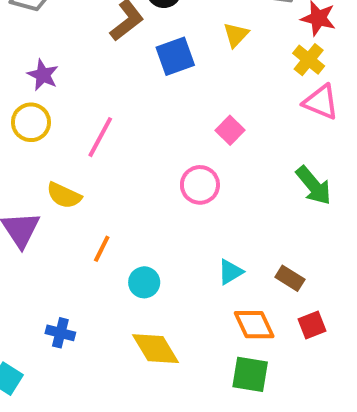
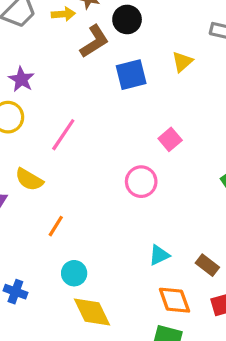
cyan circle: (144, 282) -> (74, 273), moved

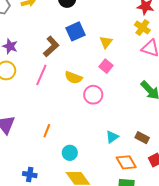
brown L-shape: (94, 41) -> (51, 47), moved
yellow triangle: (182, 62) -> (106, 42), moved
yellow semicircle: (29, 180) -> (73, 78), moved
cyan circle: (74, 273) -> (70, 153), moved

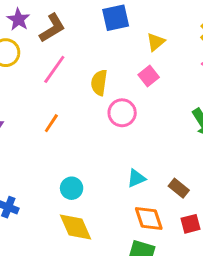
brown L-shape: (51, 47) -> (52, 28), moved
yellow semicircle: (73, 78) -> (99, 83), turned 66
orange line: (47, 131) -> (51, 123), moved

